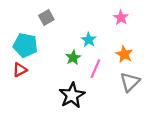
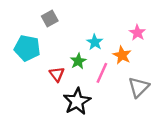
pink star: (121, 18) -> (137, 33), moved
orange star: (124, 54) -> (122, 55), moved
red triangle: (20, 70) -> (57, 74), moved, turned -40

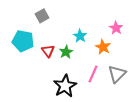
pink line: (102, 73) -> (93, 74), moved
red triangle: (57, 74) -> (48, 51), moved

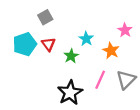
cyan pentagon: (23, 41) -> (25, 44), turned -30
red triangle: (48, 51) -> (48, 44), moved

